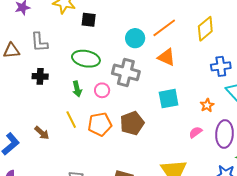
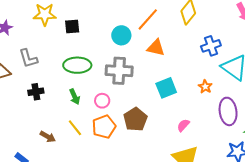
pink circle: (102, 90) -> (102, 101), moved
pink semicircle: (196, 132) -> (183, 125), moved
brown arrow: (42, 133) -> (48, 137), moved

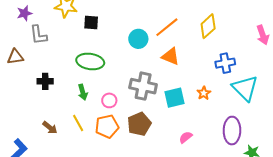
gray L-shape: (28, 58) -> (38, 35), moved
gray cross: (119, 71) -> (143, 86), moved
orange star: (205, 87) -> (204, 93), moved

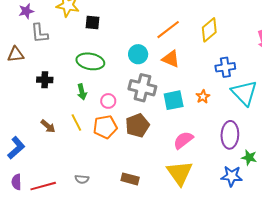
cyan circle: (138, 39) -> (138, 54), moved
pink semicircle: (186, 137) -> (183, 140), size x1.5

